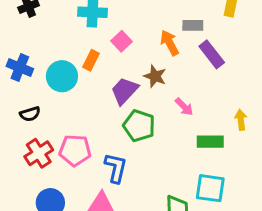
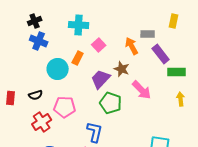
blue cross: (20, 68) -> (39, 41), moved
pink arrow: (184, 107) -> (142, 90), size x1.5
green rectangle: (210, 142) -> (177, 72), moved
pink pentagon: (75, 150) -> (65, 107), moved

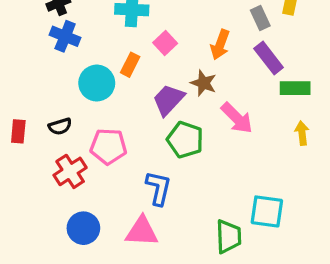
gray rectangle: (148, 34) -> (260, 18), moved, turned 64
orange arrow: (132, 46) -> (220, 45), turned -132

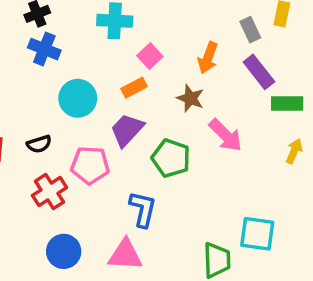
orange rectangle: (130, 65) -> (134, 88), moved, turned 35
purple trapezoid: (168, 100) -> (127, 130), moved
yellow arrow: (302, 133) -> (294, 151), turned 30

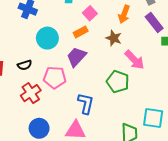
green pentagon: (171, 158) -> (118, 82), moved

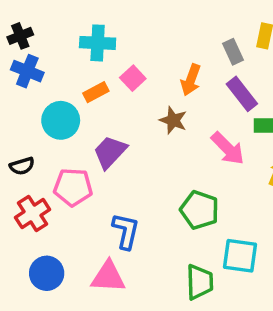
orange rectangle: (81, 32) -> (96, 92), moved
pink arrow: (134, 60) -> (228, 148), moved
green pentagon: (118, 82) -> (200, 210), moved

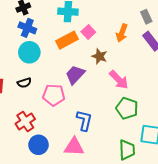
orange rectangle: (96, 92) -> (67, 40), size x1.5
cyan circle: (61, 120) -> (29, 52), moved
brown star: (173, 120) -> (99, 56), moved
pink arrow: (228, 148) -> (119, 80), moved
red cross: (33, 214) -> (25, 121), moved

